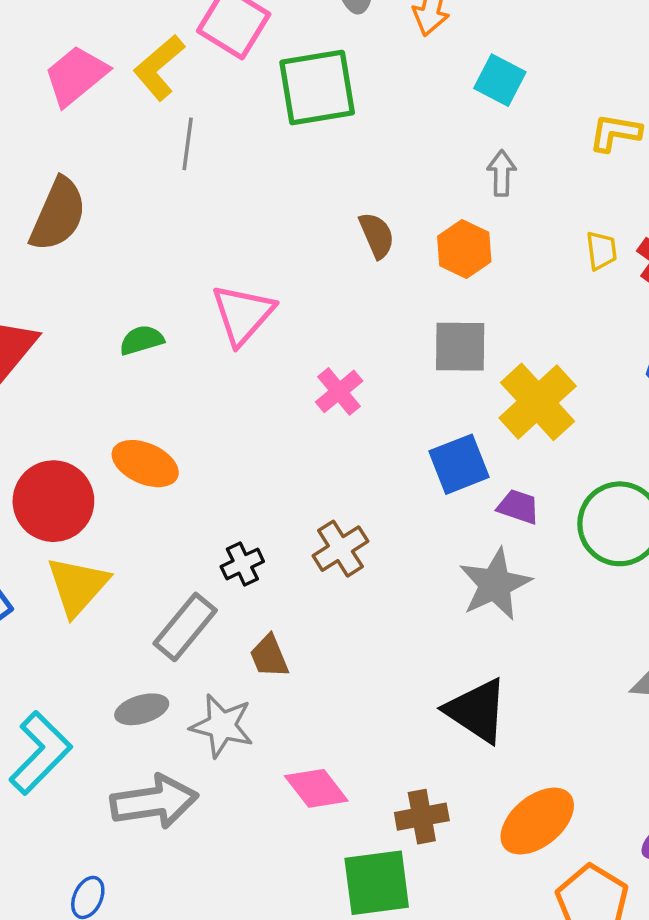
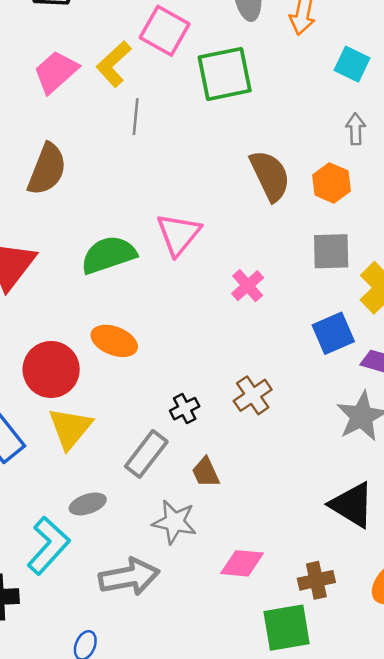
brown semicircle: (377, 235) -> (270, 176), size x1.6
green semicircle: (142, 340) -> (109, 255), size x1.8
gray ellipse: (142, 709) -> (88, 504), moved
pink diamond: (316, 788) -> (242, 563), turned -45

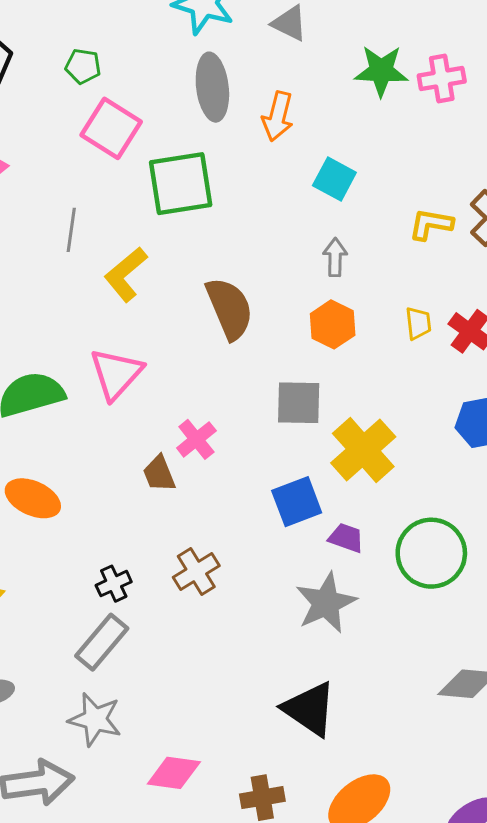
yellow L-shape: (114, 64) -> (126, 274), moved
orange hexagon: (331, 183) -> (333, 324), moved
gray rectangle: (146, 454) -> (102, 642), moved
brown trapezoid: (206, 472) -> (159, 474), moved

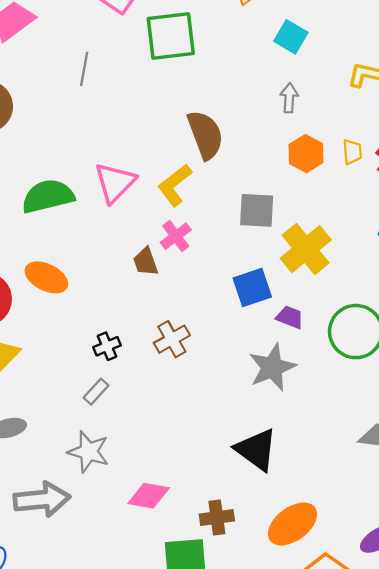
yellow L-shape: (126, 274) -> (175, 185), moved
orange hexagon: (333, 324) -> (306, 154), moved
gray rectangle: (102, 642) -> (96, 392), size x0.6

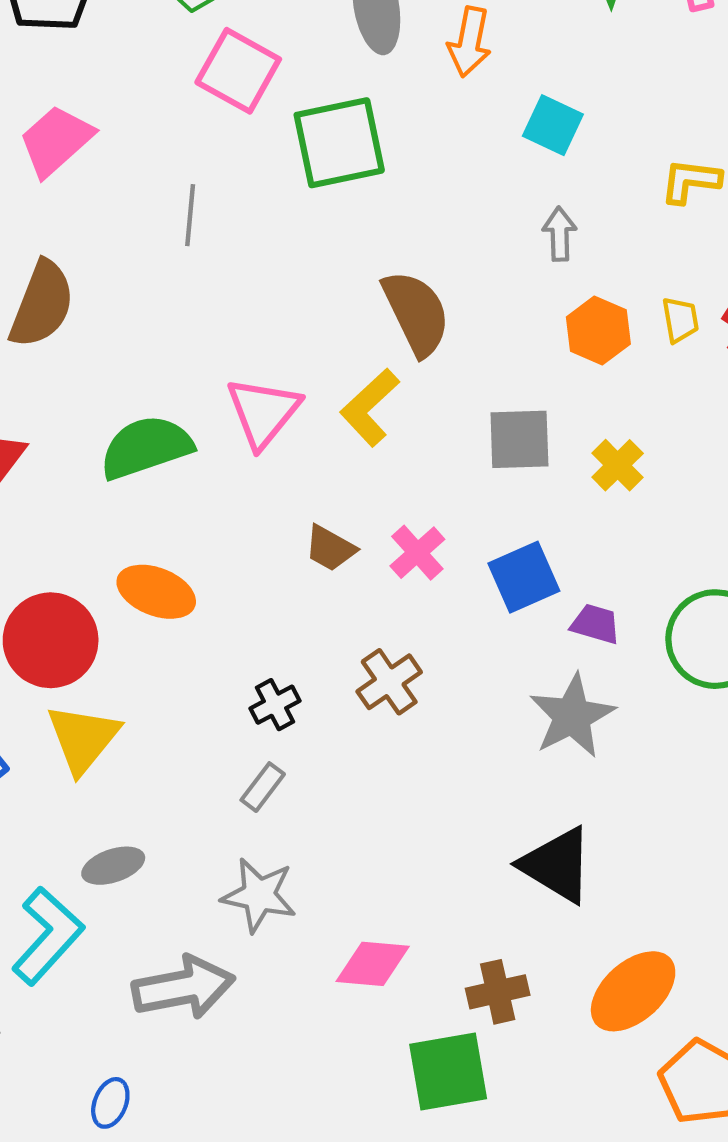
pink cross: (176, 236) -> (417, 553), moved
yellow cross: (306, 249) -> (618, 465), moved, size x0.6
brown trapezoid: (146, 262) -> (330, 548), turned -36

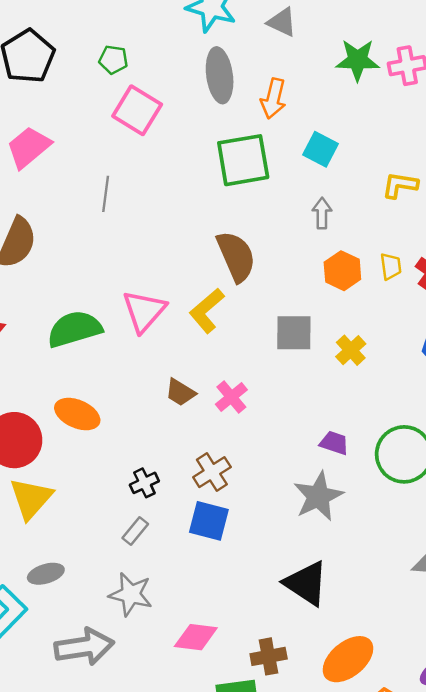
green square: (339, 143) -> (243, 160), moved
blue square: (524, 577) -> (209, 521), moved, turned 36

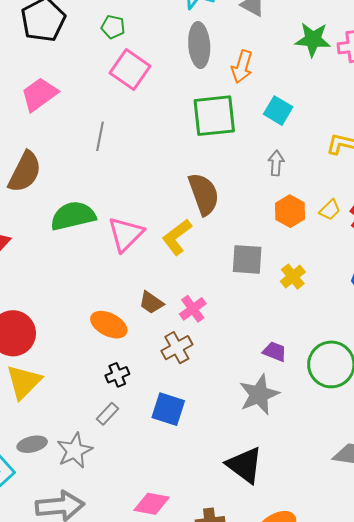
yellow trapezoid: (391, 266) -> (330, 210), turned 50
green semicircle: (75, 329) -> (73, 216), moved
orange ellipse: (77, 414) -> (109, 325), moved
brown cross: (212, 472) -> (177, 348), moved
gray star: (131, 594) -> (75, 451), moved, turned 30

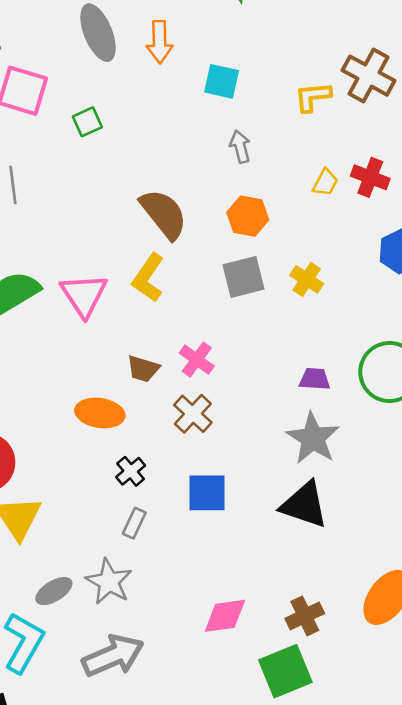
green square: (214, 116) -> (87, 122), moved, size x0.5
orange hexagon: (290, 211) -> (248, 216), moved
black triangle: (245, 465) -> (304, 505), moved

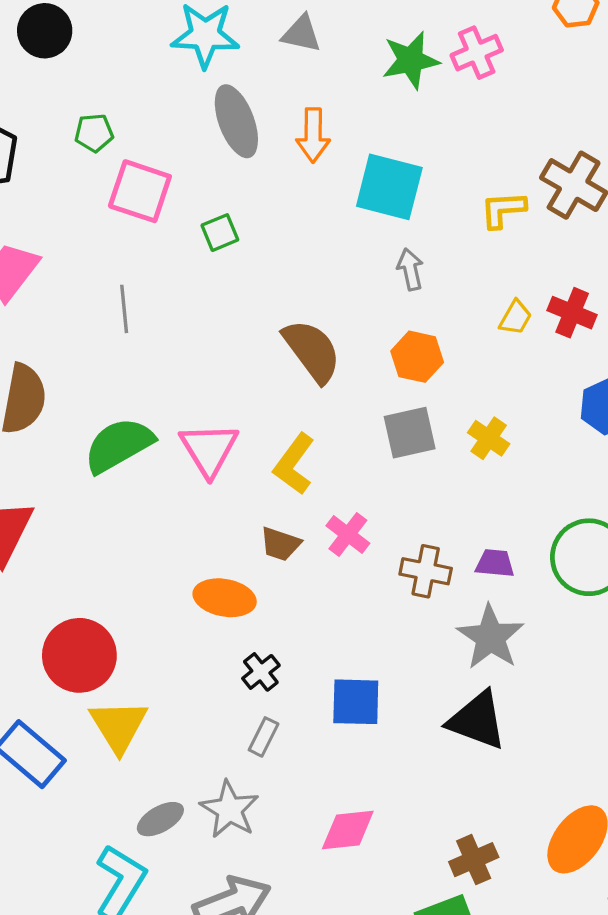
cyan square: (222, 81) -> (389, 187), size x1.5
yellow L-shape: (148, 278) -> (294, 464), moved
brown cross: (193, 414) -> (426, 571), moved, turned -33
pink diamond: (225, 616) -> (348, 830), moved

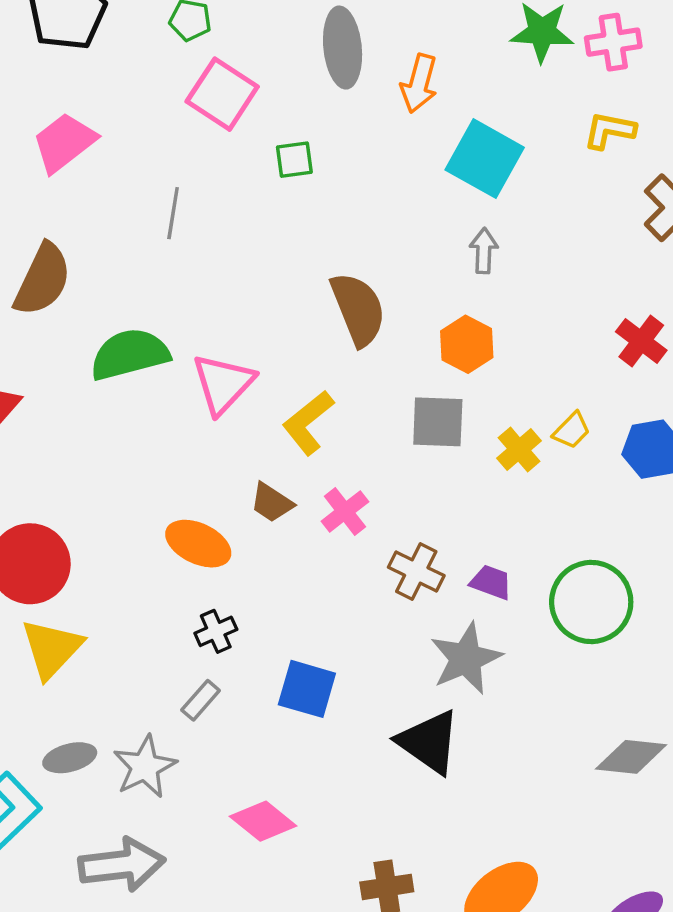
yellow L-shape: (503, 210) -> (609, 130), moved
yellow trapezoid: (515, 318) -> (572, 430), moved
pink diamond: (348, 830) -> (263, 821), turned 30

